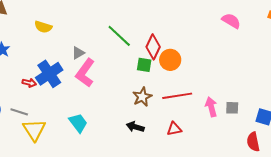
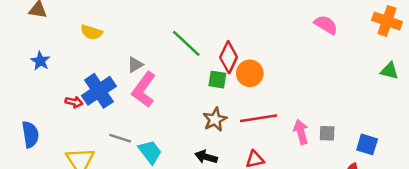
gray line: (19, 112) -> (120, 138), moved
cyan trapezoid: (78, 123) -> (150, 152), moved

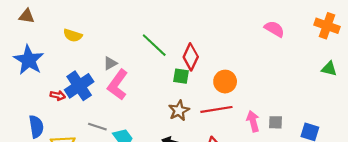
blue star: (40, 61) -> (29, 60), size x1.8
orange circle: (250, 73) -> (225, 82), moved
blue semicircle: (30, 134) -> (36, 127), moved

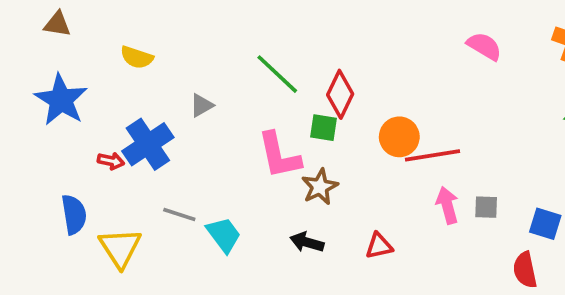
pink L-shape: (118, 85) -> (279, 155), moved, turned -48
red line: (216, 109) -> (433, 155), moved

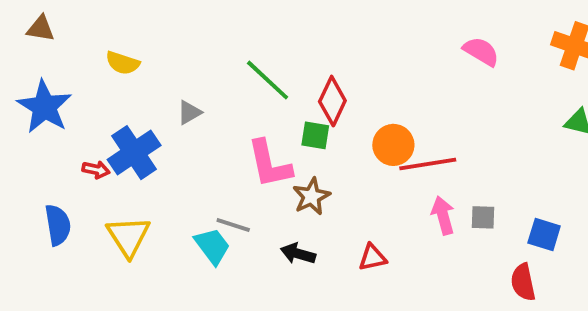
gray line: (179, 214) -> (233, 225), moved
yellow triangle: (120, 248) -> (128, 236), moved

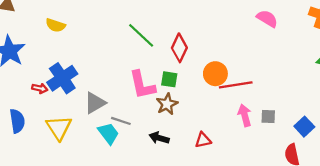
gray triangle: (189, 112) -> (95, 103), moved, size x1.5
green square: (315, 135) -> (169, 79), moved
blue square: (544, 235) -> (304, 127), turned 30

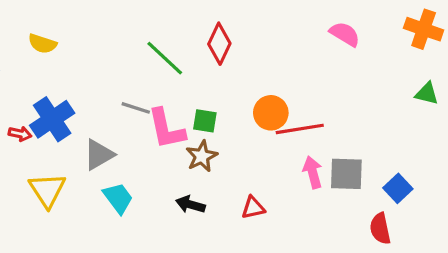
red diamond: (179, 48) -> (219, 44), moved
gray square: (268, 116) -> (346, 174), size x1.6
gray line: (121, 121) -> (136, 108), moved

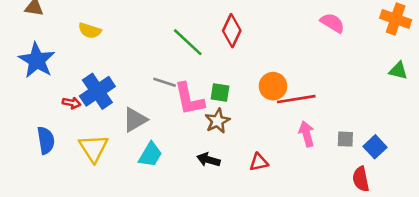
gray square: (346, 174) -> (345, 139), moved, size x0.6
cyan trapezoid: (118, 198) -> (150, 155), turned 68

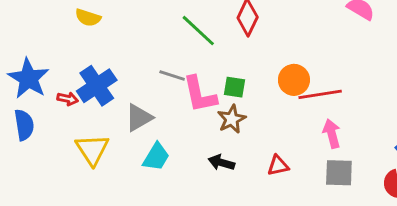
blue star: (37, 60) -> (28, 78), moved
gray square: (345, 139) -> (339, 173), moved, size x1.5
blue semicircle: (46, 140) -> (24, 125), moved

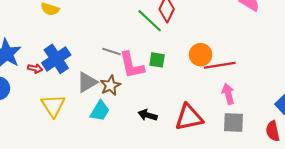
green line: (198, 31) -> (150, 21), moved
brown star: (232, 119) -> (110, 85), moved
red triangle: (278, 166) -> (189, 117), size x1.8

